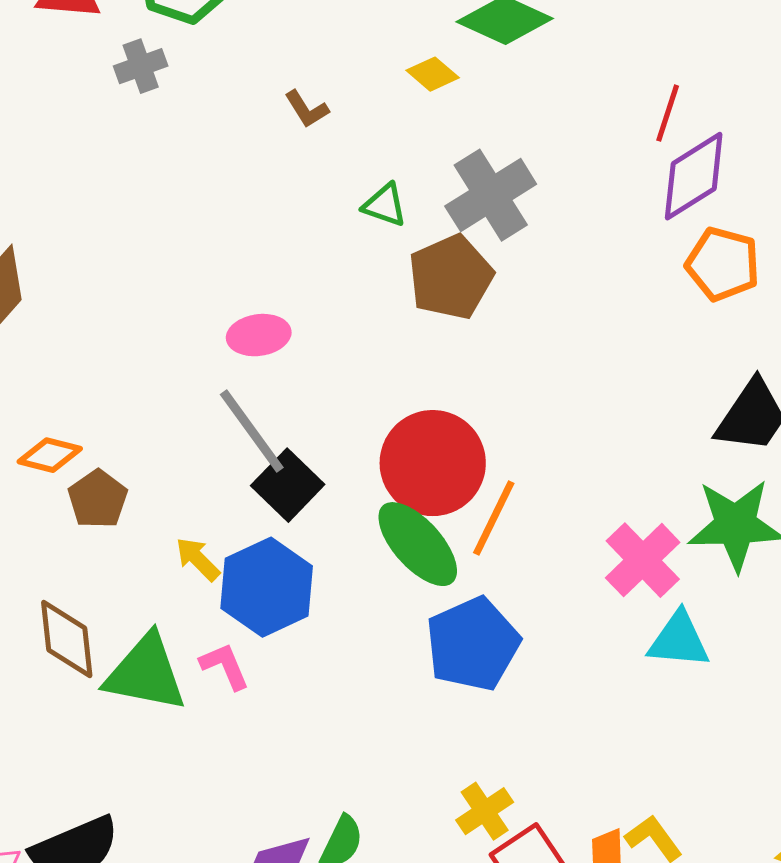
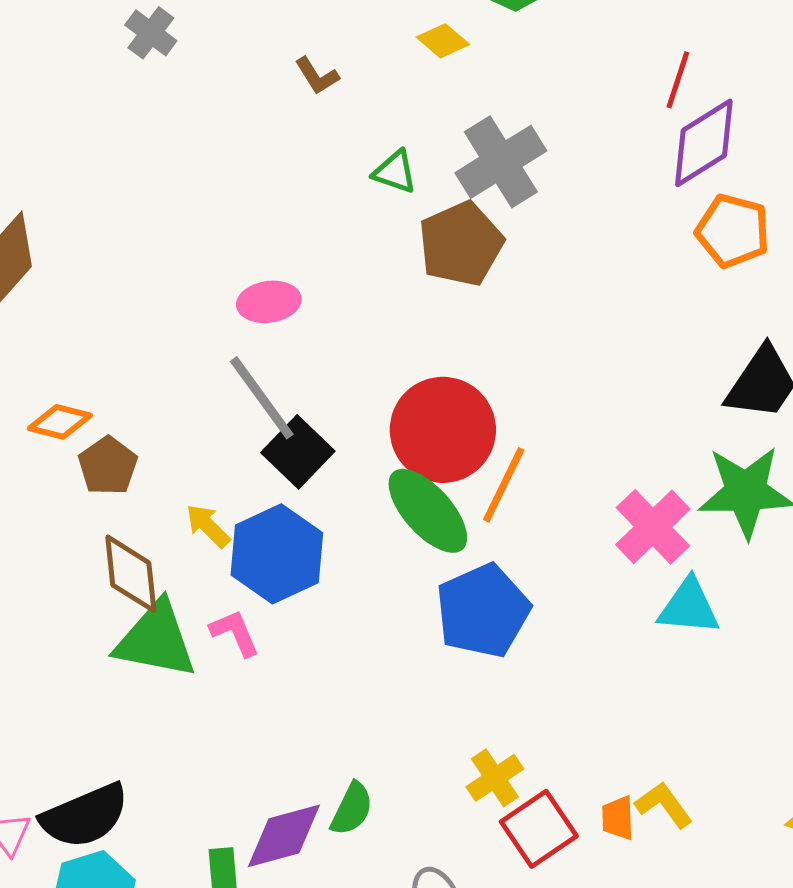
gray cross: (141, 66) -> (151, 33), turned -33
brown diamond: (67, 639) -> (131, 574), moved

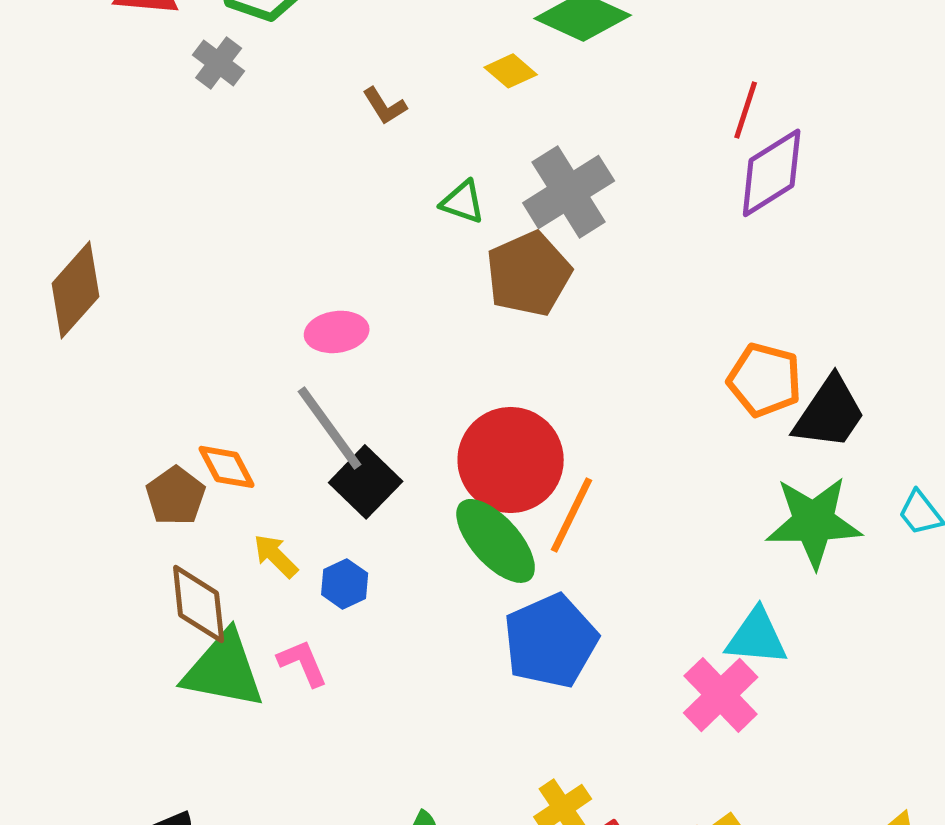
orange pentagon: (733, 231) -> (765, 380), moved
orange diamond: (60, 422) -> (227, 467), moved, turned 48
pink cross: (653, 527) -> (721, 695), moved
blue hexagon: (277, 554) -> (345, 584), size x0.5

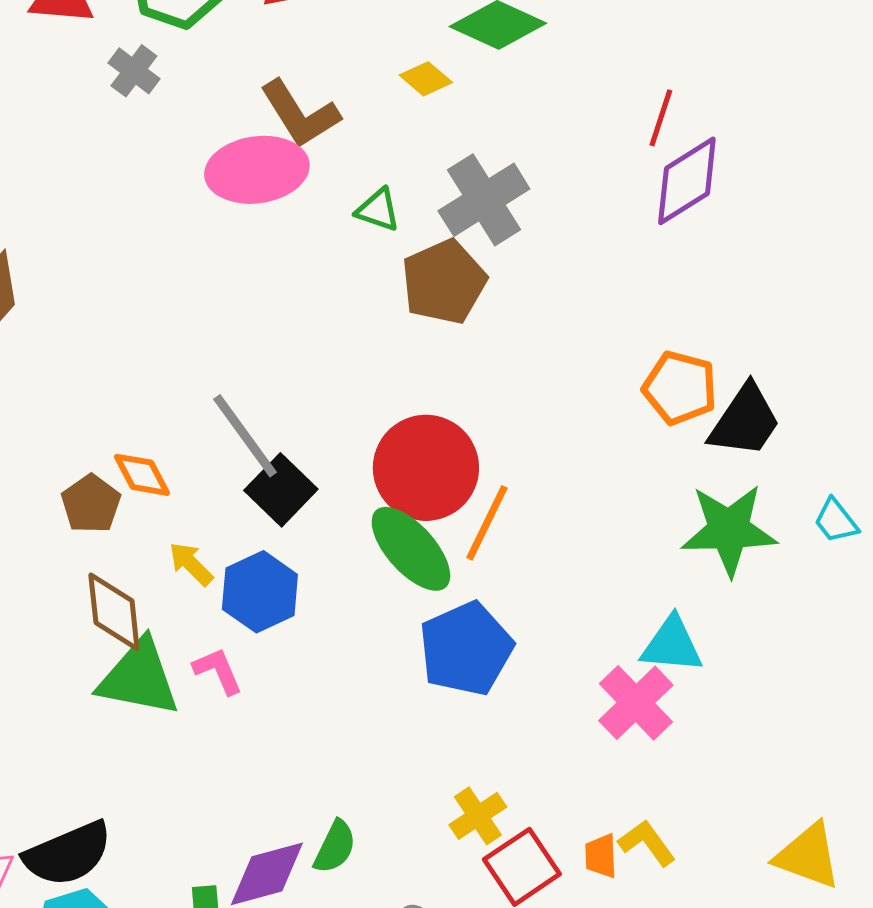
brown L-shape: (385, 106) -> (300, 114), size x1.8
pink ellipse: (337, 332) -> (257, 170), moved, size x1.6
blue hexagon: (345, 584) -> (260, 592), size x1.6

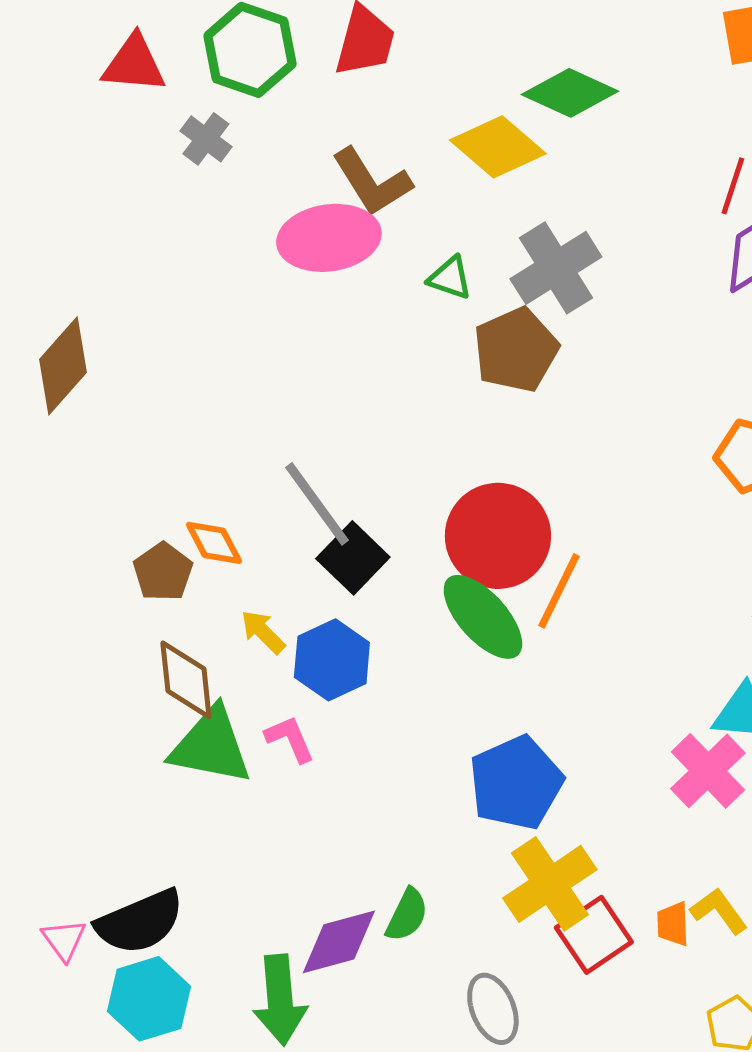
yellow diamond: (426, 79) -> (498, 147), size x1.8
blue pentagon: (466, 649) -> (516, 783), moved
yellow cross: (478, 816) -> (550, 884), size x1.6

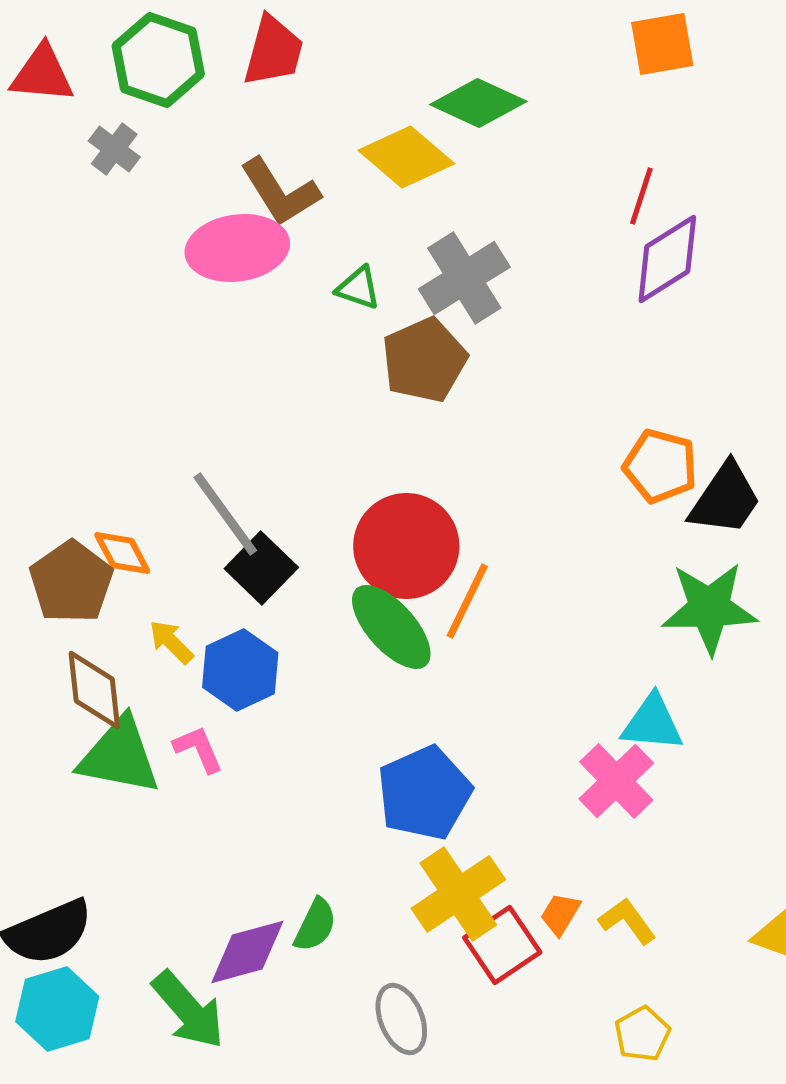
brown pentagon: (163, 572) -> (71, 582), size x1.4
orange trapezoid: (673, 924) -> (560, 914), moved, turned 33
green arrow: (280, 1000) -> (188, 1010), turned -36

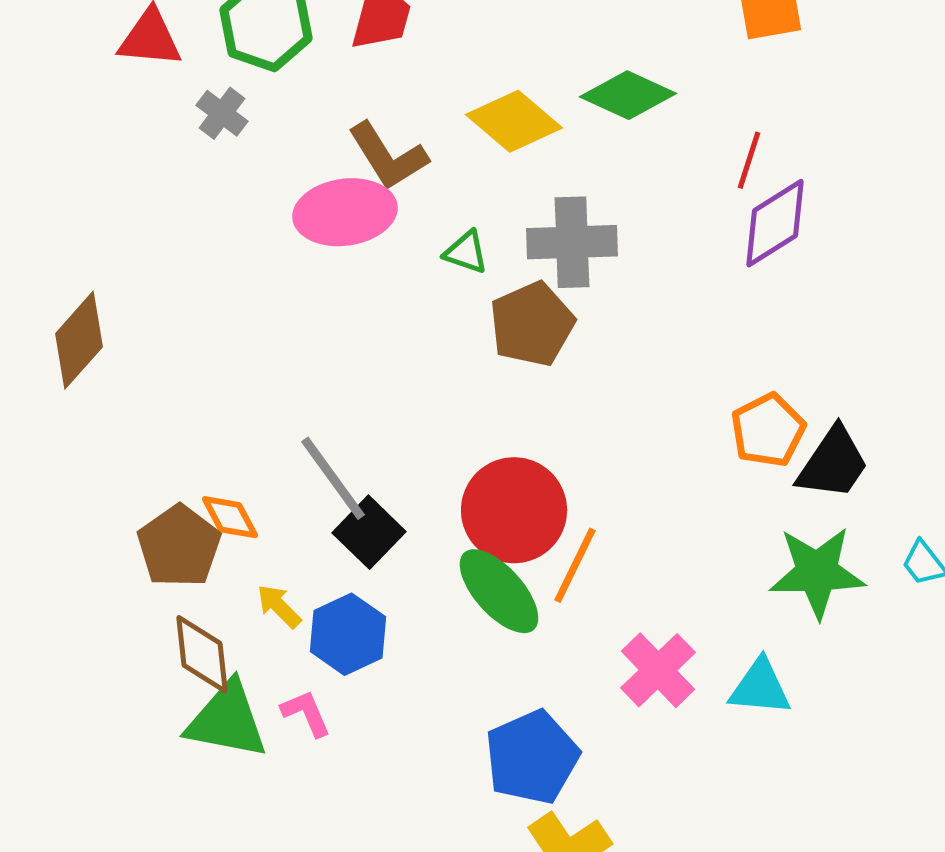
green diamond: (478, 103) -> (628, 95), moved
gray cross: (464, 278) -> (572, 242), turned 30
orange pentagon: (660, 466) -> (768, 430), turned 30
pink cross: (616, 781) -> (658, 670), moved

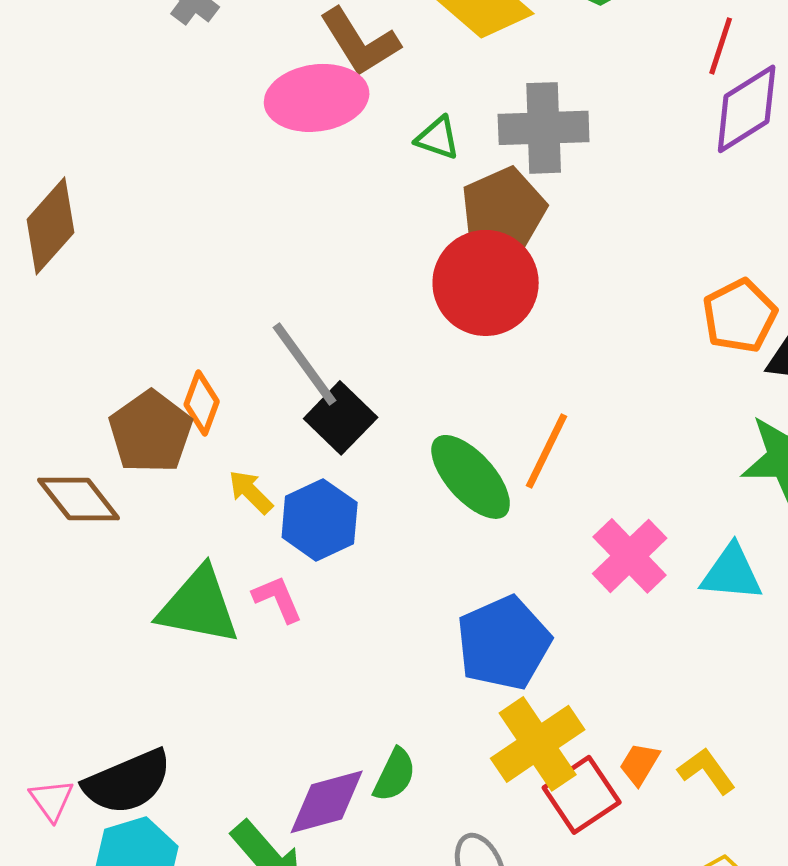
red circle: (514, 510) -> (486, 283), moved
orange diamond: (230, 517) -> (202, 403), turned 48
brown diamond: (202, 654) -> (79, 499), moved, turned -32

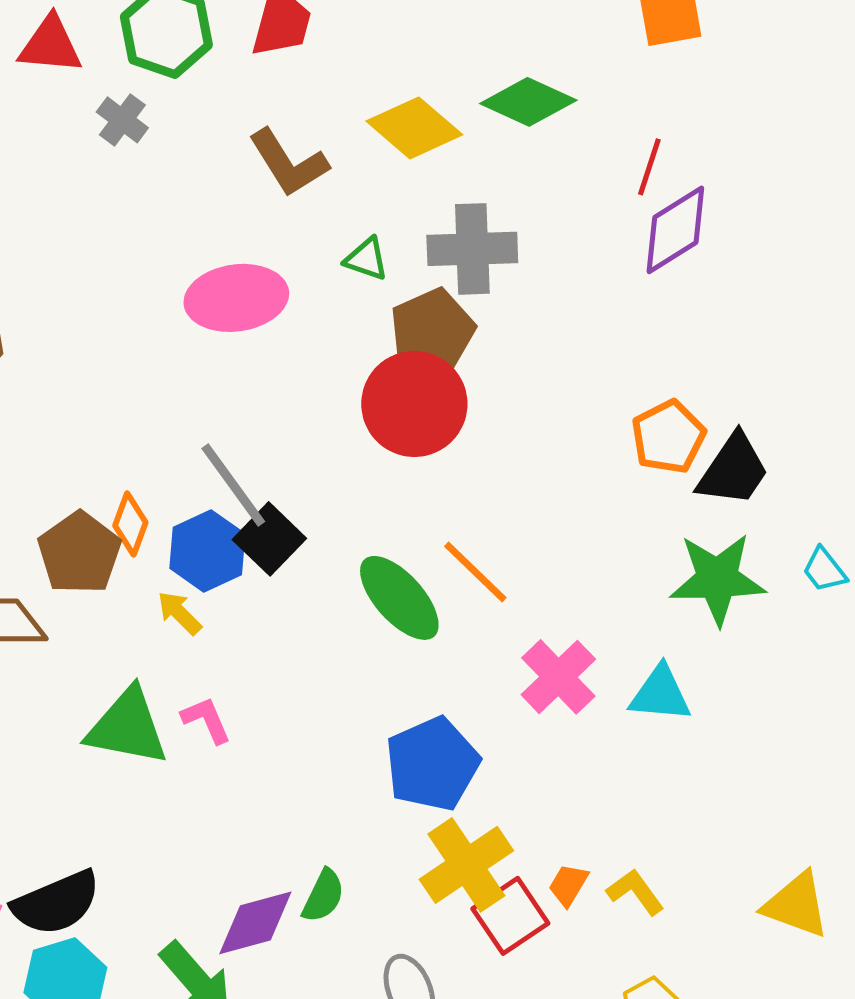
pink ellipse: (317, 98) -> (236, 298), moved
orange line: (547, 451) -> (475, 572), turned -72
blue hexagon: (320, 520) -> (207, 551), moved

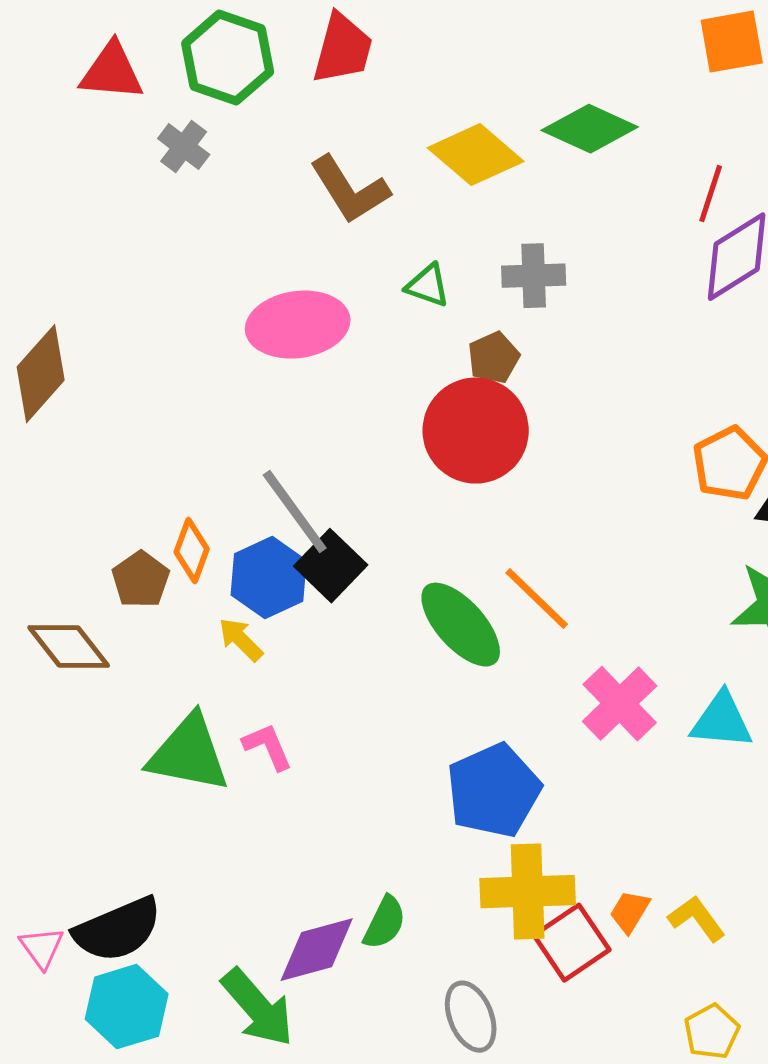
gray cross: (472, 249) -> (534, 276), size x0.7
brown pentagon: (432, 331) -> (494, 358), size x0.6
brown pentagon: (79, 553) -> (141, 580), size x0.7
yellow cross: (466, 865) -> (528, 892), turned 32

